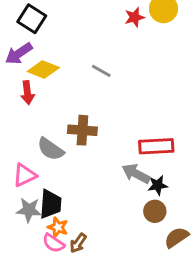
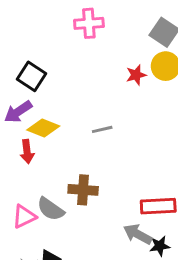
gray line: (101, 71) -> (102, 129), turned -42
pink triangle: (25, 175) -> (24, 216), moved

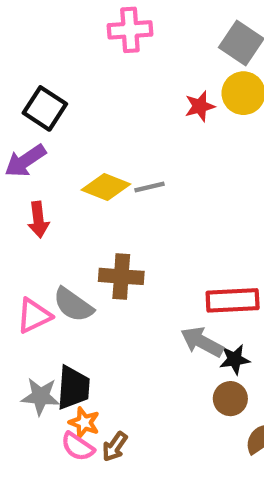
yellow diamond: (43, 128) -> (106, 187), moved

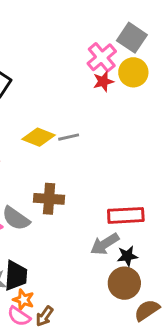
pink cross: (130, 30) -> (102, 57), moved, turned -36
gray arrow: (202, 342) -> (105, 244), turned -60
brown circle: (230, 399) -> (124, 283), size x1.4

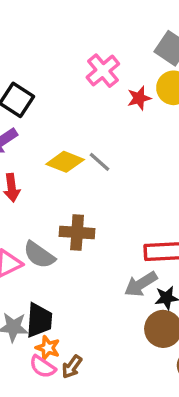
pink cross: (102, 57) -> (103, 71), moved
gray line: (69, 137) -> (99, 162), turned 55

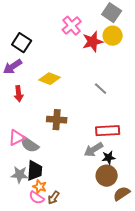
red star: (139, 98) -> (93, 42), size x1.5
gray line: (99, 162) -> (101, 89), moved
gray semicircle: (39, 255) -> (30, 145), moved

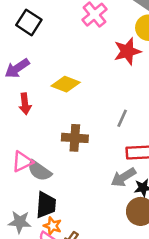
red star: (93, 42) -> (127, 51), moved
black square: (22, 43) -> (29, 22), moved
gray line: (101, 89) -> (122, 118), moved, turned 72
gray star: (20, 175) -> (20, 222), moved

